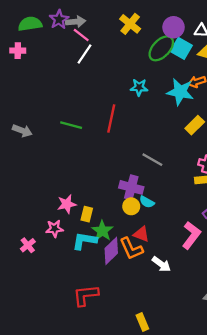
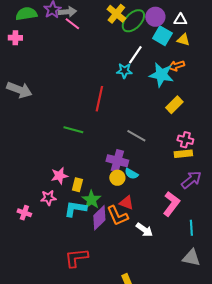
green ellipse: (161, 48) -> (133, 21), moved
white line: (85, 54) -> (135, 55), moved
green line: (71, 125) -> (73, 130), moved
gray arrow: (22, 131) -> (19, 90), moved, size x1.4
pink cross: (28, 245) -> (24, 213), turned -32

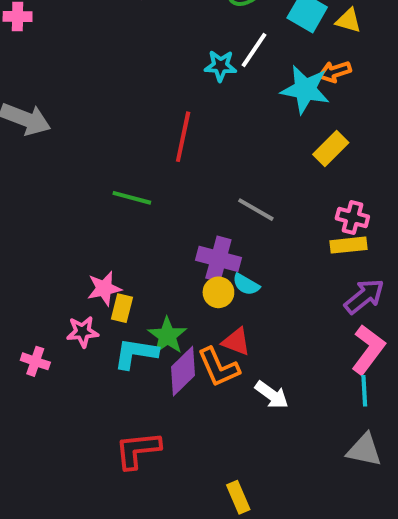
cyan star: (124, 71) -> (220, 66), moved
yellow rectangle: (77, 185) -> (122, 308), moved
pink L-shape: (171, 204) -> (368, 349), moved

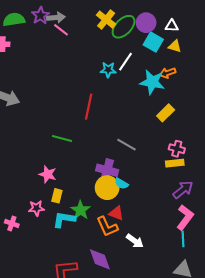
pink star: (104, 288) -> (48, 174), moved, turned 30
yellow circle: (218, 292) -> (107, 188), size x1.5
purple diamond: (183, 371) -> (100, 259), moved, turned -65

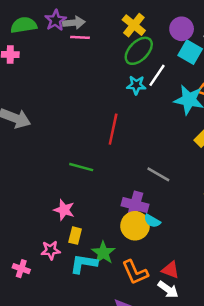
green ellipse: (124, 27) -> (139, 51), moved
pink line: (61, 30) -> (80, 37), turned -35
red triangle: (116, 213) -> (171, 270), moved

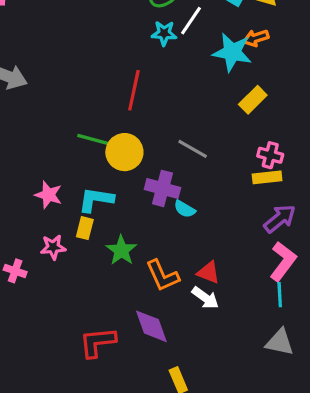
pink star: (64, 210) -> (48, 195), moved
yellow circle: (135, 226) -> (124, 152), moved
cyan L-shape: (84, 264) -> (96, 200), moved

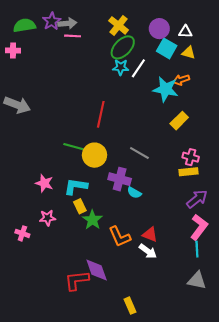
cyan star: (164, 33) -> (121, 67), moved
yellow rectangle: (85, 228) -> (80, 206), moved, turned -40
purple diamond: (151, 326) -> (97, 270), moved

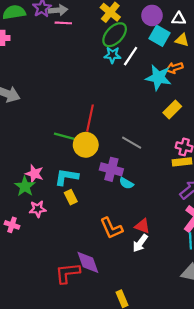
red line: (101, 114) -> (90, 118), moved
green star: (92, 220) -> (25, 186), moved
white arrow: (148, 251) -> (140, 243), turned 90

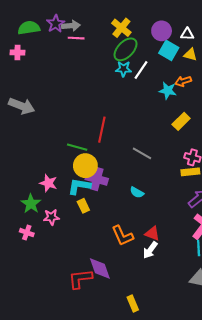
cyan star: (158, 77) -> (168, 91), size x0.7
yellow circle: (86, 145) -> (85, 166), moved
purple cross: (111, 169) -> (97, 179), moved
green star: (25, 186) -> (31, 204), moved

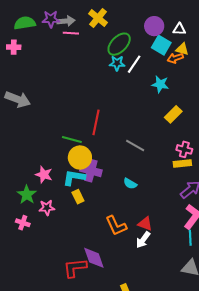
purple star: (56, 24) -> (51, 19), turned 30
yellow cross: (121, 28) -> (98, 18), moved
orange arrow: (183, 81) -> (175, 58), moved

